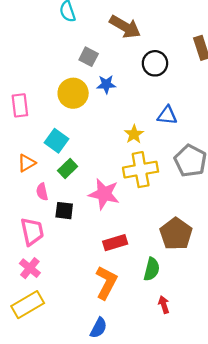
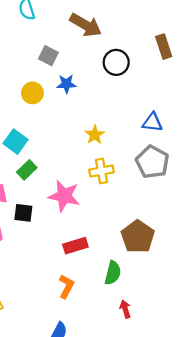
yellow circle: (73, 93) -> (32, 93), size x0.7
blue triangle: (167, 115) -> (152, 122), moved
yellow cross: (141, 170) -> (101, 171), size x0.7
orange L-shape: (106, 282) -> (66, 286), size x0.7

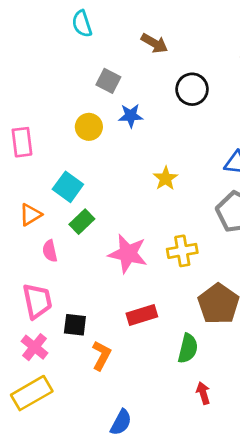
brown arrow: (86, 25) -> (154, 43), size x0.7
yellow cross: (101, 171) -> (182, 251), moved
black square: (23, 213) -> (75, 325), moved
orange L-shape: (66, 286) -> (101, 355), moved

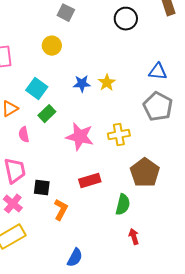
blue star: (131, 116) -> (82, 84), moved

